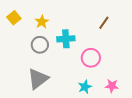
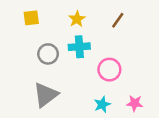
yellow square: (14, 18) -> (31, 18), moved, turned 32
yellow star: (42, 22) -> (77, 19), moved
brown line: (104, 23) -> (118, 20), moved

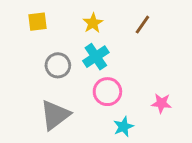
cyan cross: (79, 47) -> (96, 57), turned -30
pink circle: (109, 70) -> (107, 92), moved
pink star: (135, 103) -> (161, 103), moved

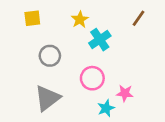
brown line: (142, 25) -> (139, 18), moved
cyan cross: (96, 57) -> (100, 40), moved
pink star: (161, 103) -> (125, 93), moved

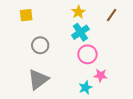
yellow star: (80, 20) -> (78, 12), moved
pink circle: (92, 78) -> (87, 54), moved

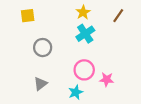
pink circle: (87, 54) -> (84, 70), moved
gray triangle: (38, 79) -> (40, 84), size x0.6
cyan star: (85, 88) -> (76, 92), moved

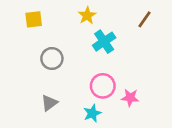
yellow star: (83, 12) -> (87, 15), moved

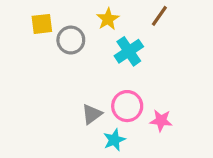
brown line: (144, 19) -> (159, 16), moved
gray circle: (52, 59) -> (71, 40), moved
gray triangle: (49, 103) -> (92, 114), moved

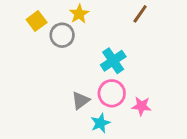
yellow star: (108, 19) -> (79, 14), moved
yellow square: (42, 24) -> (37, 21), turned -30
cyan cross: (129, 51) -> (113, 61), moved

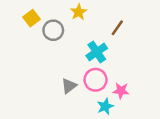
yellow star: (79, 14) -> (79, 12), moved
brown line: (140, 14) -> (117, 28), moved
cyan star: (100, 123) -> (105, 106), moved

